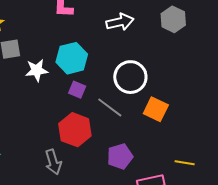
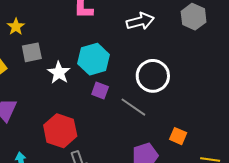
white star: (37, 70) -> (59, 73), turned -30
orange square: (156, 109) -> (178, 136), moved, size x0.7
red hexagon: (75, 130) -> (60, 131), moved

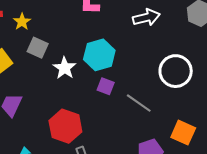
gray square: (32, 52) -> (38, 48), turned 35
white circle: (153, 76) -> (176, 71), moved
orange square: (178, 136) -> (183, 133), size x1.4

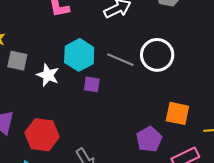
gray line: (139, 103) -> (120, 60), moved
red hexagon: (65, 126) -> (42, 135), moved

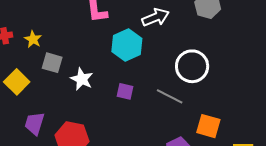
cyan hexagon: (79, 55) -> (127, 45), moved
gray line: (120, 60) -> (170, 96), moved

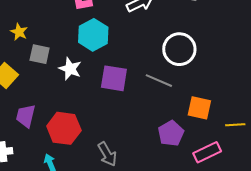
cyan hexagon: (127, 45) -> (93, 35), moved
purple square: (125, 91) -> (114, 78), size x1.6

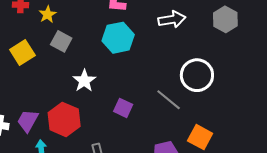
white star: (70, 69) -> (84, 81), moved
purple square: (114, 78) -> (123, 108), moved, size x0.7
purple trapezoid: (26, 116) -> (28, 121), moved

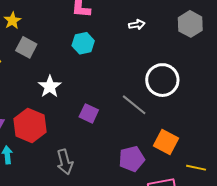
white arrow: (172, 19) -> (137, 25), size x0.6
cyan hexagon: (118, 38) -> (83, 43), size x0.7

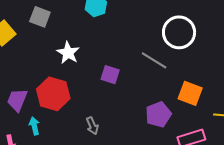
gray arrow: (65, 162) -> (92, 126), size x0.7

